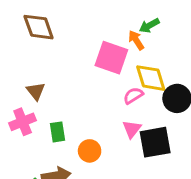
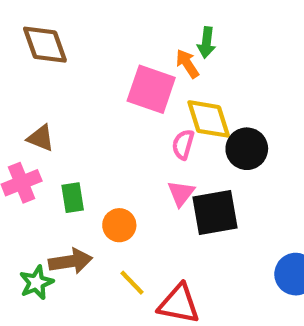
green arrow: (149, 26) -> (206, 42), turned -54
brown triangle: (36, 91) -> (41, 138), turned -30
pink semicircle: (133, 96) -> (183, 144), turned -42

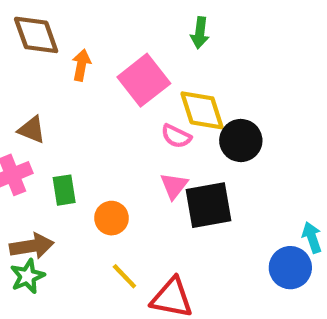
orange arrow: (187, 64) -> (81, 65), moved, turned 44
pink square: (151, 89) -> (144, 80), turned 33
pink semicircle: (183, 144) -> (176, 136), turned -80
brown arrow: (70, 261) -> (32, 246), moved

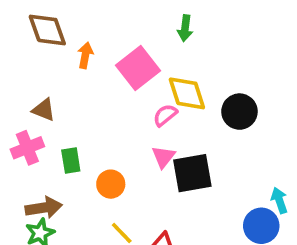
pink semicircle: (176, 136) -> (165, 115), turned 115
black circle: (241, 140) -> (239, 112), moved

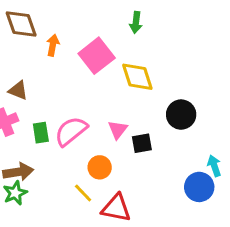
black circle: (239, 112) -> (181, 115), moved
pink semicircle: (165, 115) -> (71, 131), moved, size x1.6
black square: (192, 173) -> (142, 143), size x0.6
orange circle: (111, 184) -> (100, 167), moved

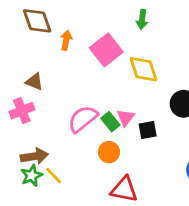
green rectangle: (41, 133) -> (110, 122), moved, turned -30
yellow line: (83, 193) -> (54, 176), moved

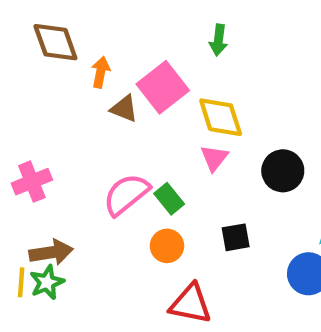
brown triangle: (34, 82) -> (124, 109), moved
pink triangle: (126, 118) -> (214, 158), moved
black square: (148, 130) -> (236, 237), moved
yellow line: (54, 176) -> (21, 282), moved, turned 48

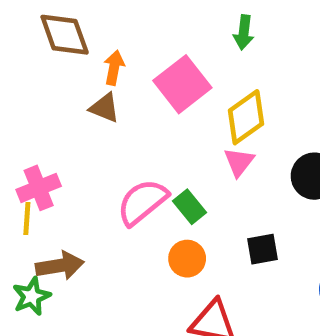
brown triangle: (124, 109) -> (105, 108), moved
yellow diamond: (221, 117) -> (246, 117), turned 72
yellow line: (21, 282) -> (27, 219), moved
green star: (47, 282) -> (32, 296), moved

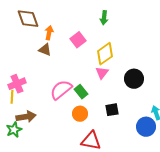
pink square: (182, 84) -> (78, 40), size x0.7

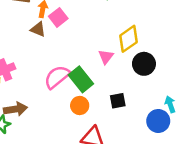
pink square: (78, 40) -> (58, 17), moved
yellow diamond: (105, 54) -> (128, 39), moved
green rectangle: (81, 92) -> (81, 79), size x1.5

